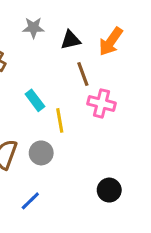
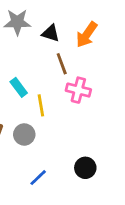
gray star: (33, 28) -> (17, 22), size x1.4
black triangle: (71, 40) -> (51, 33), turned 30
blue line: (30, 201) -> (38, 178), moved

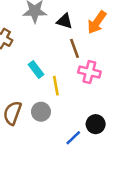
black circle: (85, 168) -> (96, 124), moved
blue line: (38, 178) -> (73, 138), moved

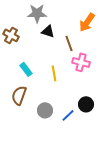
black triangle: (65, 21) -> (48, 31), moved
cyan rectangle: (36, 70) -> (26, 69), moved
gray circle: (41, 112) -> (45, 110), moved

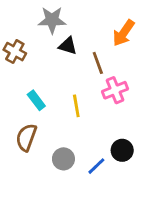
pink cross: (81, 62) -> (115, 90), turned -36

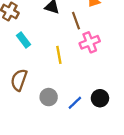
cyan rectangle: (36, 100) -> (24, 40), moved
black circle: (122, 150) -> (100, 98), moved

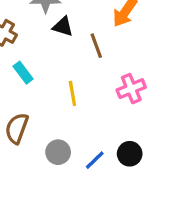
pink cross: (90, 42) -> (131, 89), moved

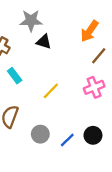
brown line: (96, 46) -> (99, 56), moved, turned 60
yellow line: (72, 93) -> (51, 91), turned 54

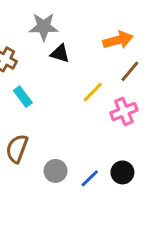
orange arrow: (89, 31) -> (118, 40), turned -140
yellow line: (51, 91) -> (93, 92), moved

